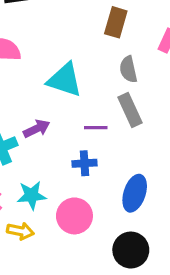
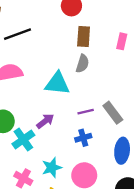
gray semicircle: (128, 69) -> (83, 64), moved, turned -138
gray rectangle: (130, 110) -> (113, 113), moved

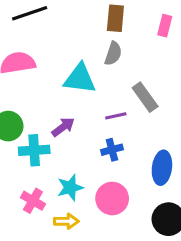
gray rectangle: (113, 113) -> (145, 97), moved
cyan cross: (23, 140) -> (34, 150), turned 30

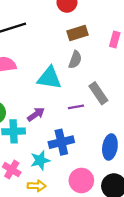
brown rectangle: (115, 18) -> (77, 33), turned 66
blue cross: (112, 150) -> (61, 142), moved, size x1.5
pink circle: (112, 198) -> (81, 180), moved

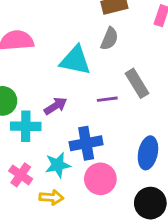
pink circle: (81, 180) -> (100, 179), moved

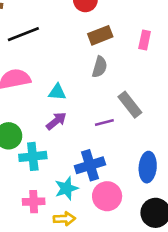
cyan triangle: (75, 60) -> (57, 92), moved, size x0.6
purple arrow: (56, 106) -> (56, 121), moved
pink cross: (21, 175) -> (34, 202), turned -30

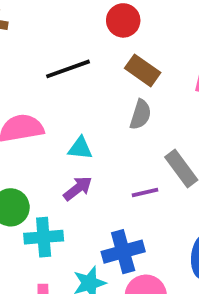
black line: (23, 34) -> (68, 69), moved
brown rectangle: (100, 35) -> (143, 70), turned 55

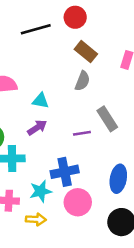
black line: (68, 69) -> (36, 29), moved

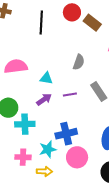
black line: (36, 29) -> (41, 22), turned -70
brown rectangle: (86, 52) -> (92, 23), moved
purple line: (82, 133) -> (70, 95), moved

